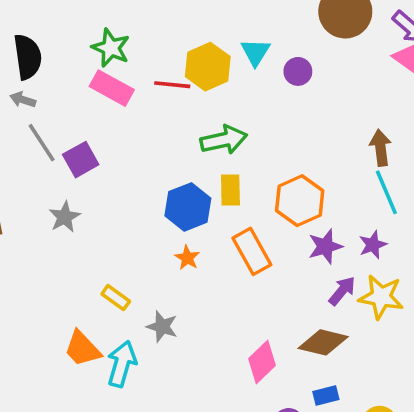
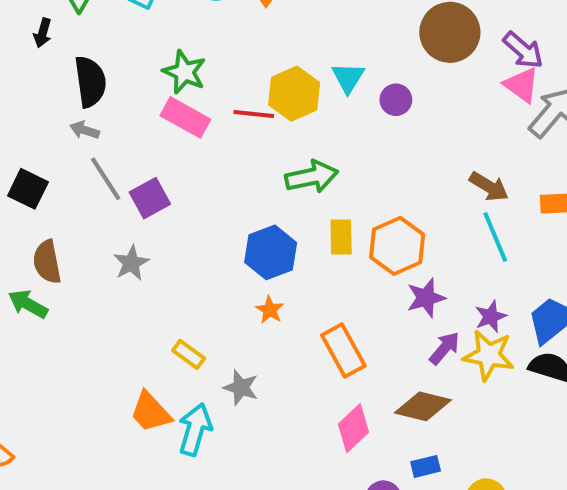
brown arrow: (381, 148) -> (489, 187), turned 128
yellow rectangle: (230, 190) -> (341, 237), moved
purple star: (373, 245) -> (491, 316), moved
orange rectangle: (252, 251) -> (343, 350), moved

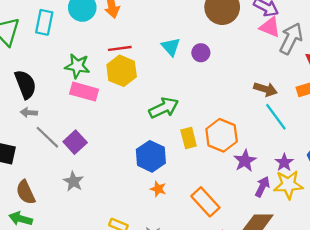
yellow hexagon: (294, 94) -> (122, 71), moved
red line: (254, 114) -> (120, 48), moved

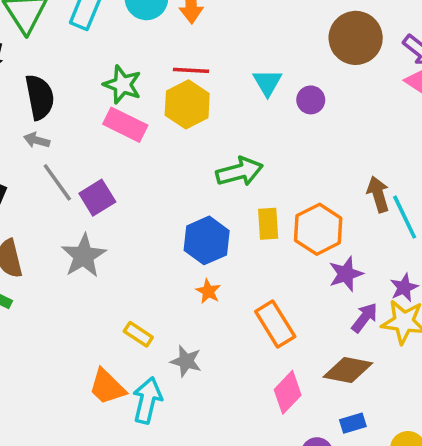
brown arrow: (265, 89) -> (378, 194), moved, turned -135
gray star: (73, 181) -> (84, 256), size x1.4

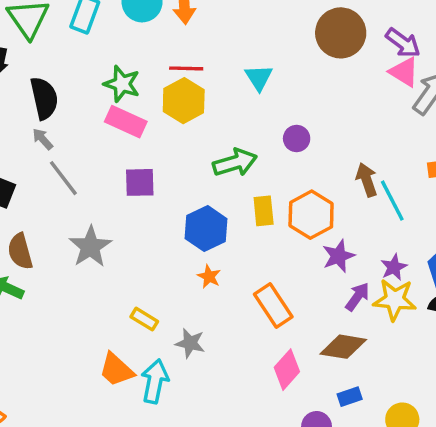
purple circle: (311, 100) -> (297, 139), moved
gray arrow: (37, 140) -> (43, 139), turned 35
purple square: (97, 198) -> (140, 182), moved, turned 32

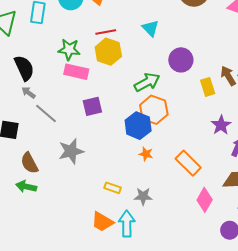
purple circle: (297, 139) -> (181, 60), size x1.5
yellow rectangle: (264, 211) -> (208, 87), moved
orange hexagon: (311, 215) -> (154, 110), moved
gray star: (90, 247) -> (71, 151), turned 30

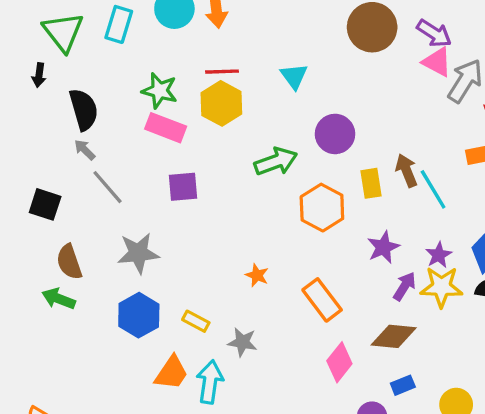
orange hexagon: (154, 110) -> (322, 208), moved
blue hexagon: (138, 126) -> (139, 315), moved
orange trapezoid: (102, 222) -> (171, 373), turned -95

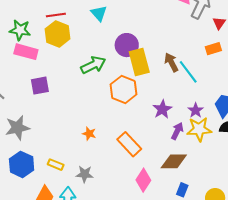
yellow rectangle: (371, 183) -> (139, 62), moved, size x1.5
blue rectangle: (403, 385) -> (182, 190), turned -40

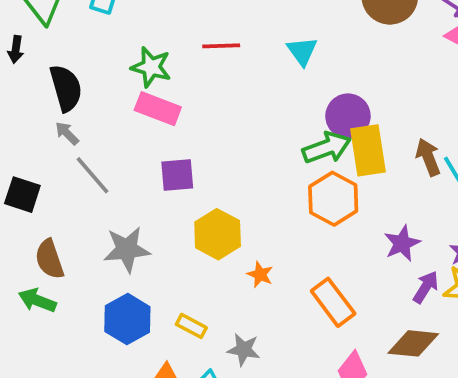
yellow hexagon: (58, 34) -> (218, 234), moved
green arrow: (93, 65) -> (327, 148), moved

